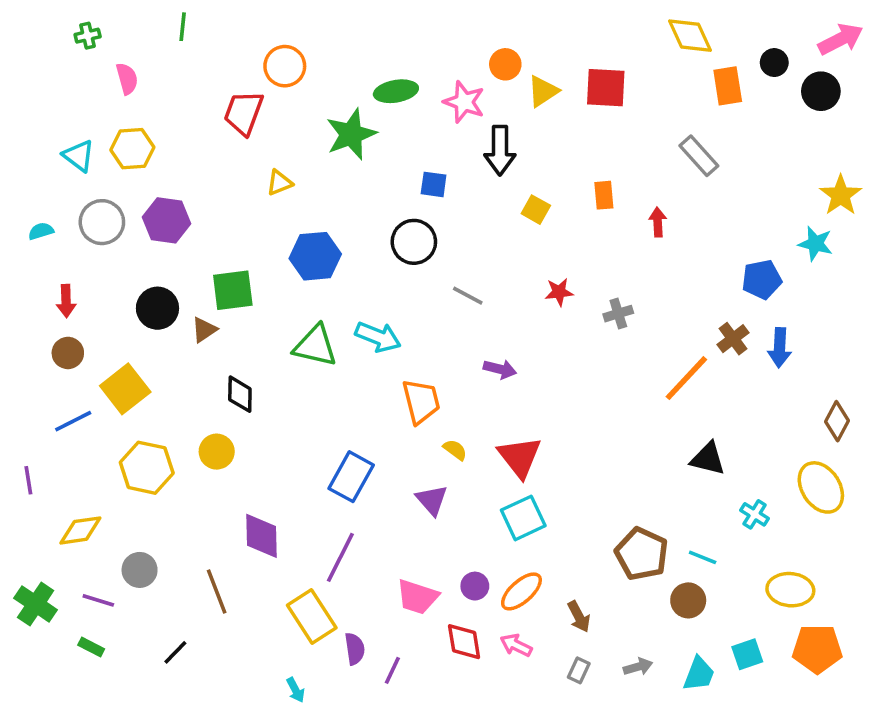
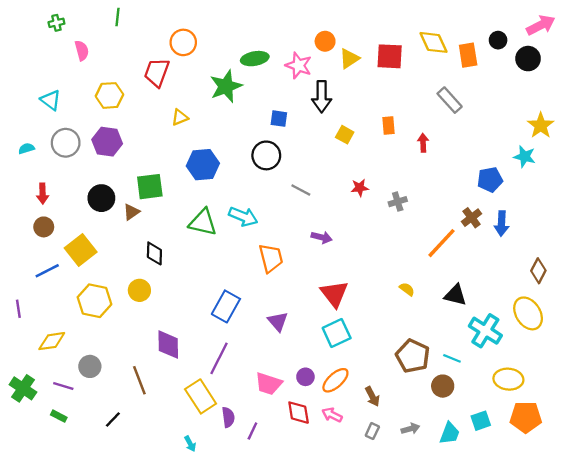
yellow diamond: (690, 36) -> (433, 42), moved
yellow hexagon: (132, 149) -> (109, 95), moved
yellow semicircle: (455, 450) -> (407, 289), moved
cyan cross: (755, 514) -> (485, 331), size x1.8

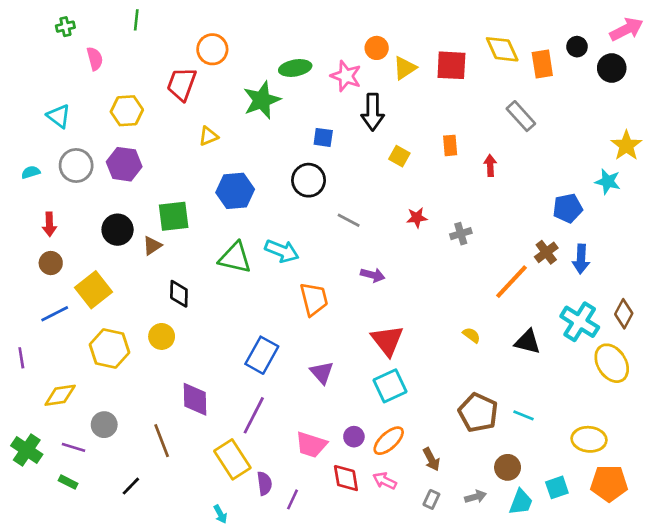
cyan cross: (485, 331) -> (580, 322), moved
brown circle: (443, 386) -> (508, 467), moved

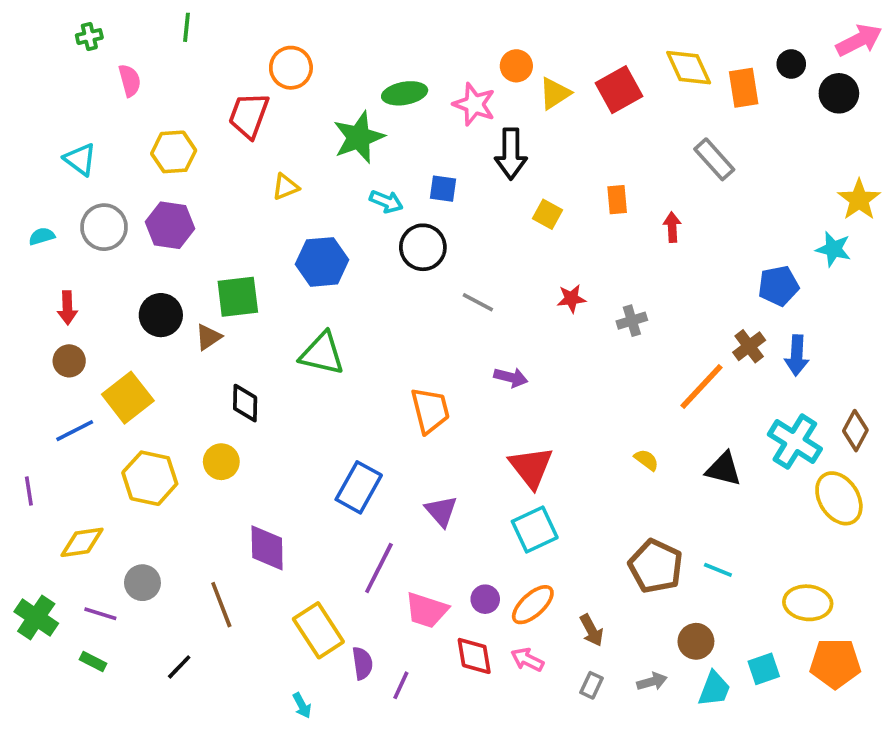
red square: (451, 65) -> (619, 90), turned -32
cyan arrow: (282, 251) -> (386, 201), moved, size x0.7
purple line: (254, 415) -> (379, 568), moved

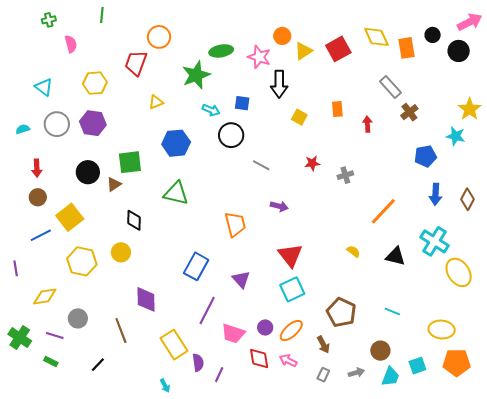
brown cross: (749, 346) -> (409, 112), moved
brown diamond: (855, 431) -> (468, 199), moved
brown pentagon: (656, 566) -> (341, 312), moved

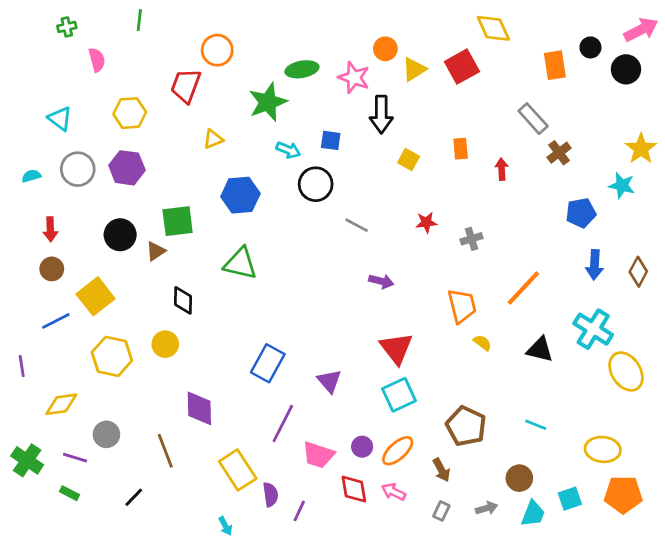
yellow diamond: (376, 37) -> (493, 28), moved
orange trapezoid: (235, 224) -> (462, 306), moved

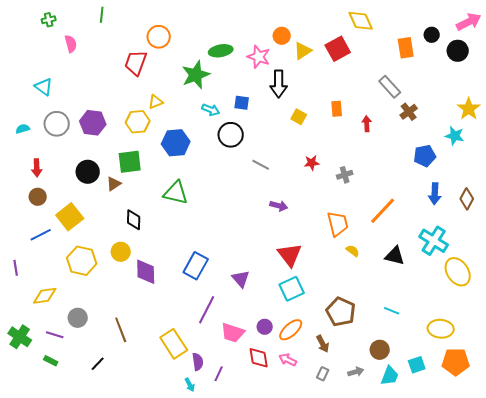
yellow hexagon: (130, 113) -> (138, 122), moved
purple diamond: (199, 408) -> (146, 272), moved
cyan arrow: (225, 526) -> (190, 385), moved

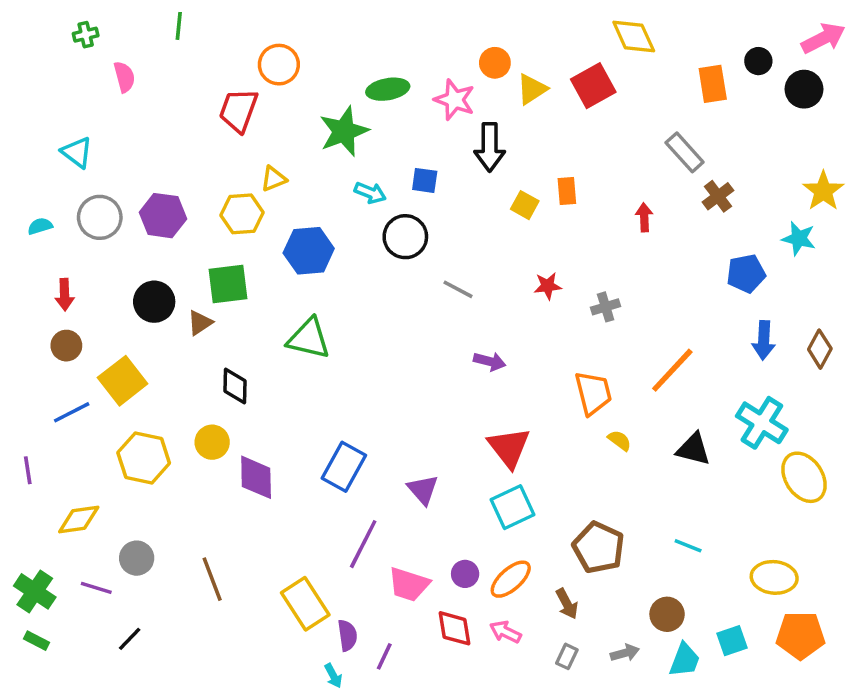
orange rectangle: (337, 109) -> (567, 191), moved
green rectangle: (51, 361) -> (37, 641), moved
black line: (98, 364) -> (130, 639), moved

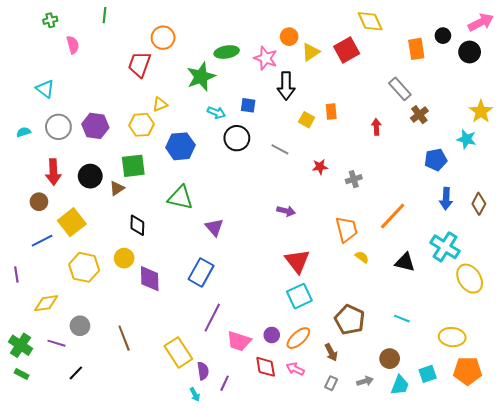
gray line: (458, 289) -> (280, 149), moved
red arrow: (65, 295) -> (53, 172), moved, size x1.4
purple triangle: (423, 490) -> (214, 227), moved

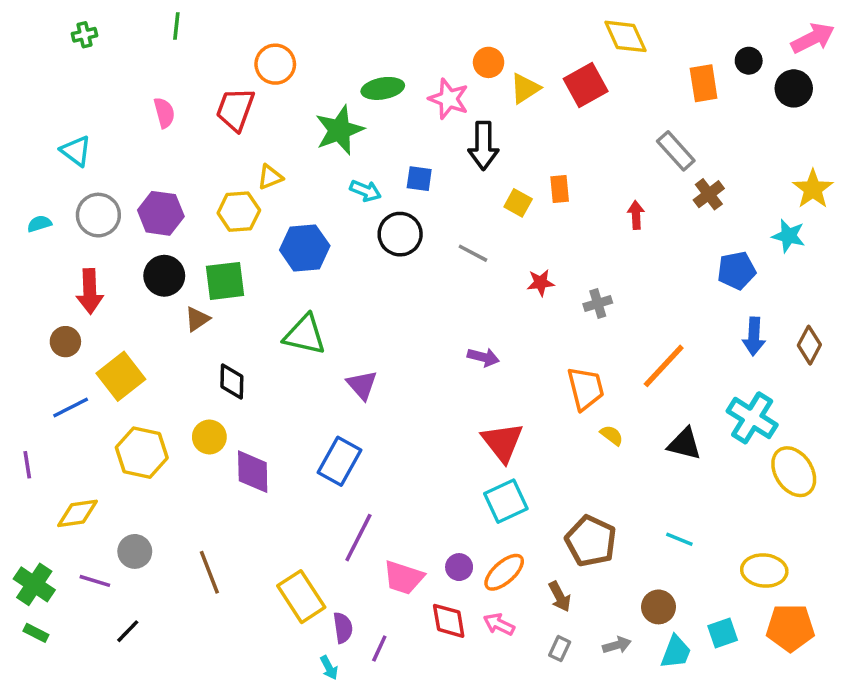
pink semicircle: (73, 45) -> (164, 113), moved
black circle: (90, 176) -> (164, 276), moved

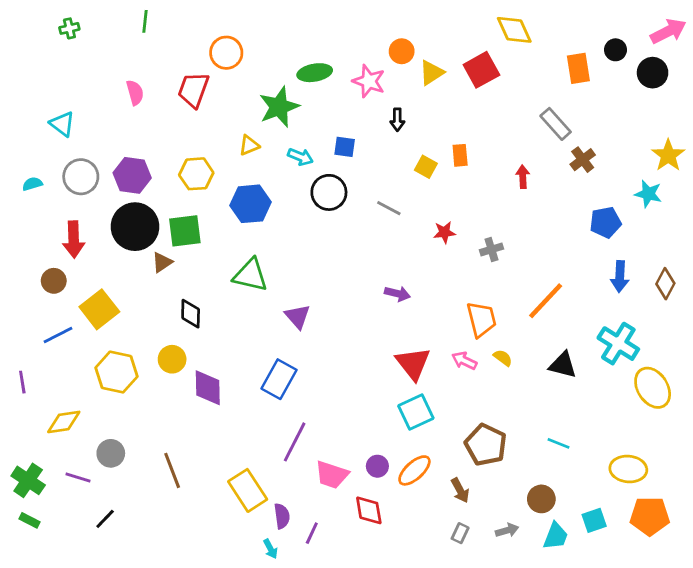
black arrow: (483, 146) -> (397, 120), size x0.6
yellow triangle: (270, 177) -> (249, 145), moved
black circle: (164, 276) -> (135, 227), size x1.4
pink arrow: (499, 624) -> (464, 361), moved

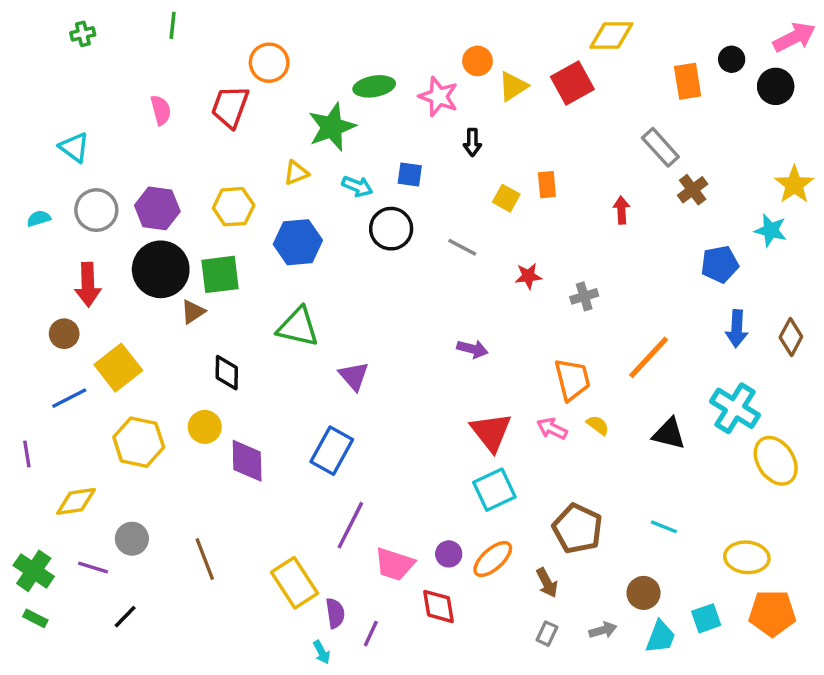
yellow diamond: (514, 30) -> (611, 36), turned -66

